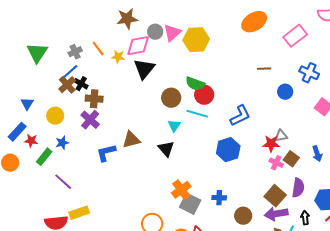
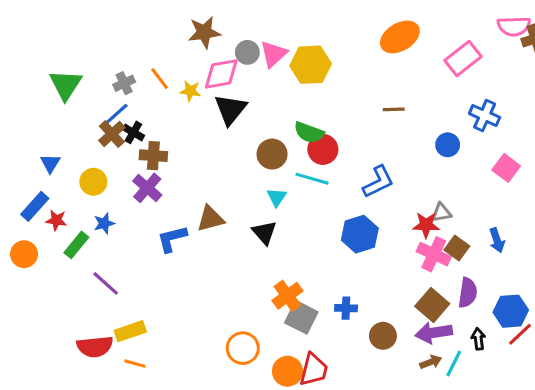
brown line: (264, 69) -> (394, 109), moved
pink cross: (276, 163) -> (434, 254), size x1.5

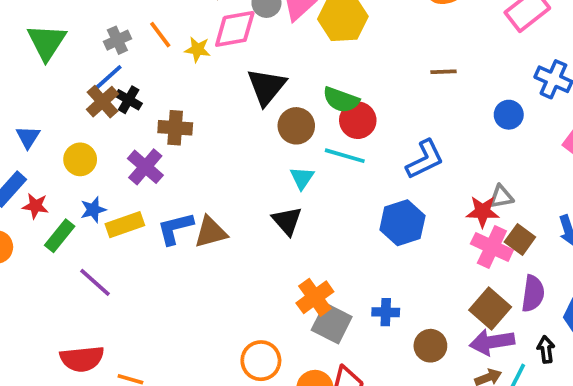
black triangle: (230, 109) -> (266, 87), moved
brown cross: (153, 156) -> (175, 128), moved
brown triangle: (210, 219) -> (211, 232), moved
yellow rectangle: (130, 331) -> (125, 225), moved

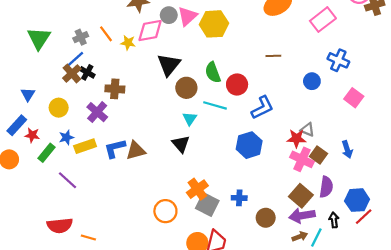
green semicircle: (341, 100) -> (213, 72), turned 50
red circle: (358, 120) -> (237, 85), moved
gray triangle: (501, 197) -> (307, 130), turned 32
orange circle: (261, 361) -> (165, 211), moved

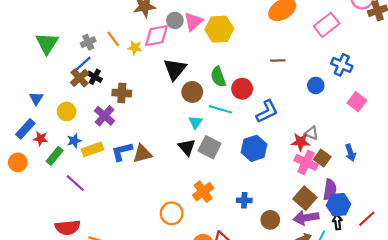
blue hexagon: (357, 200) -> (339, 205), moved
gray square: (207, 205) -> (210, 147), moved

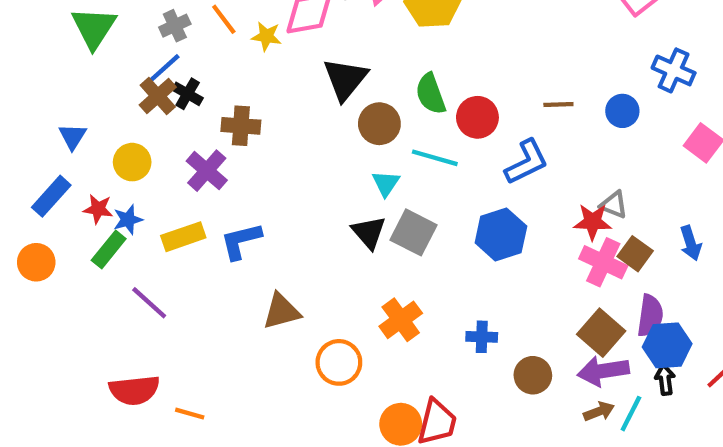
brown line: (278, 61) -> (558, 105), moved
red star: (41, 139) -> (98, 209), moved
blue star: (74, 141) -> (128, 220), moved
brown triangle: (142, 154) -> (281, 311), moved

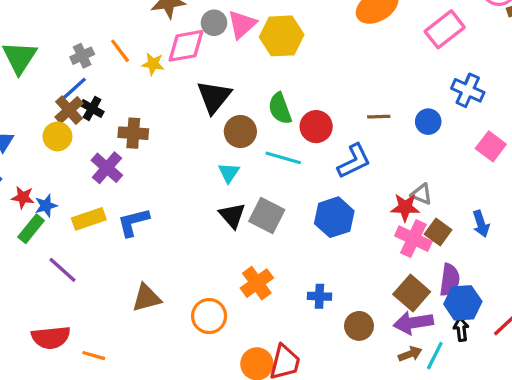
yellow circle: (132, 162) -> (57, 136), moved
cyan triangle: (386, 183) -> (229, 173), moved
brown triangle: (281, 311) -> (146, 298), moved

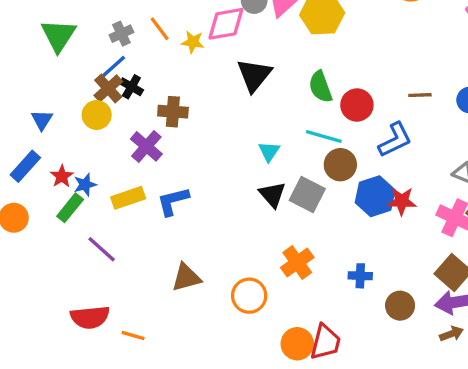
brown circle: (240, 132) -> (340, 165), moved
red star: (23, 197) -> (62, 176), turned 30
red star: (405, 207) -> (402, 201), moved

